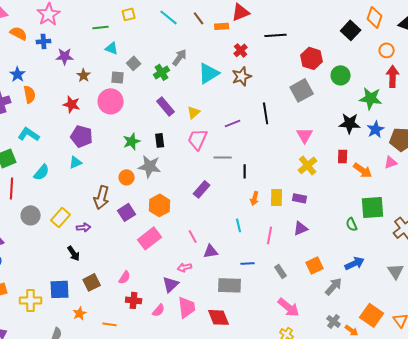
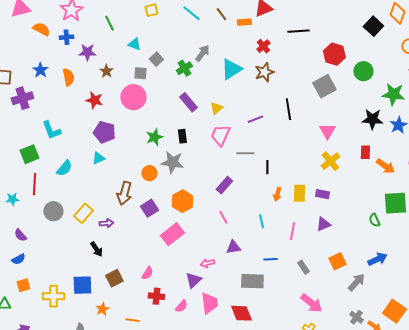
green line: (101, 27) -> (109, 23), moved, turned 70
orange semicircle: (30, 94) -> (68, 77), moved
cyan L-shape: (29, 134) -> (51, 130), turned -145
pink line: (193, 236) -> (223, 217), moved

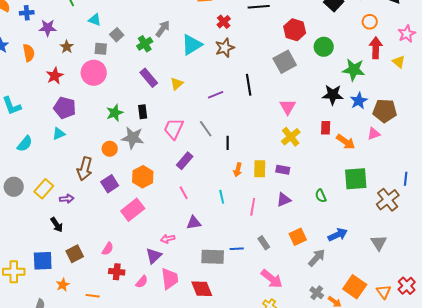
red star: (94, 100) -> (55, 76), turned 30
pink trapezoid: (220, 135) -> (174, 129), moved
gray line: (245, 153) -> (206, 129), turned 54
green semicircle: (374, 220) -> (321, 196), moved
blue line: (270, 259) -> (237, 249), moved

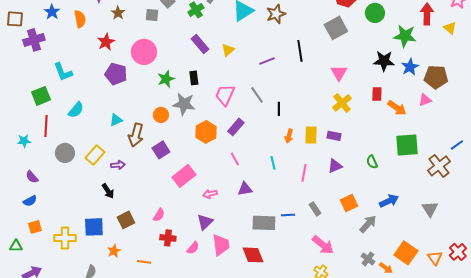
pink circle: (94, 73) -> (144, 52), moved
cyan triangle: (59, 134) -> (116, 120), moved
orange hexagon: (143, 177) -> (206, 132), moved
blue line: (406, 179) -> (457, 145), turned 48
pink arrow: (168, 239) -> (210, 194), moved

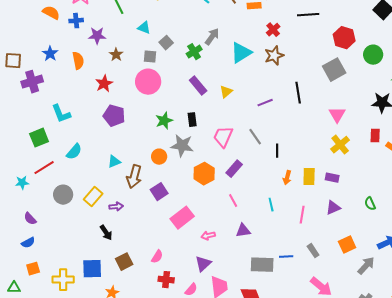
pink circle: (144, 52) -> (148, 82), moved
red line: (46, 126) -> (44, 168), turned 55

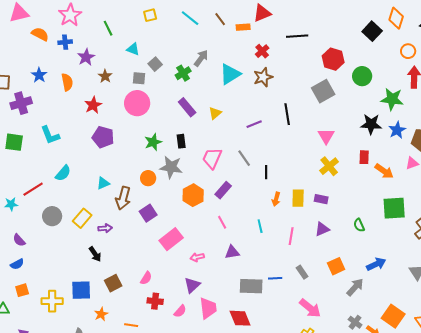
purple star: (97, 36) -> (86, 57), turned -30
green square: (39, 138) -> (14, 142), moved, turned 30

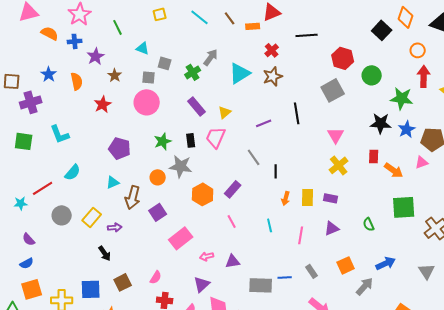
gray square: (155, 64) -> (165, 63), turned -32
purple pentagon: (103, 137) -> (120, 148), moved
pink trapezoid: (212, 158) -> (216, 137), moved
purple triangle: (232, 252) -> (233, 261), moved
orange square: (22, 290) -> (32, 289), size x1.5

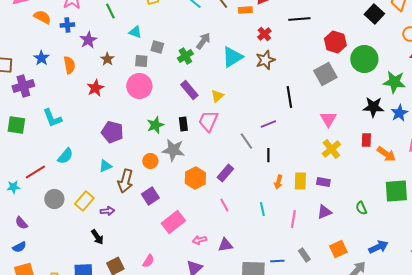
green circle: (372, 75) -> (364, 59), size x1.4
purple line: (264, 123) -> (268, 124), moved

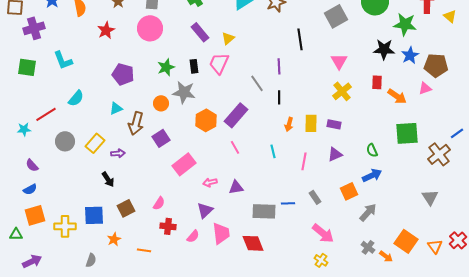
purple line: (268, 124) -> (279, 66), turned -70
purple rectangle: (225, 173) -> (236, 115), size x1.4
blue arrow: (378, 247) -> (372, 175), moved

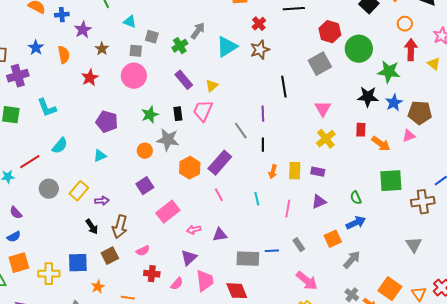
brown arrow: (136, 123) -> (120, 227), moved
brown cross: (439, 154) -> (423, 202), turned 30
pink semicircle: (159, 203) -> (143, 251), turned 32

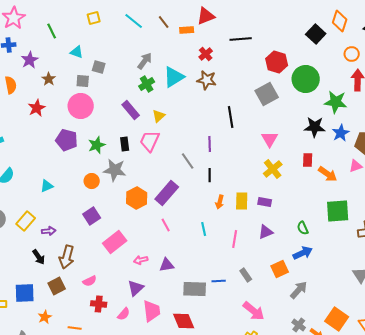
green cross: (180, 46) -> (147, 84), moved
brown star: (260, 50) -> (207, 80), turned 30
purple pentagon: (107, 122) -> (67, 140), moved

